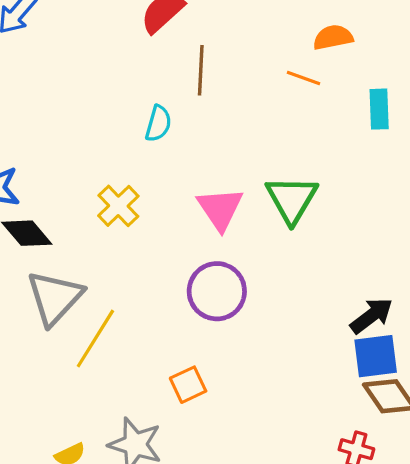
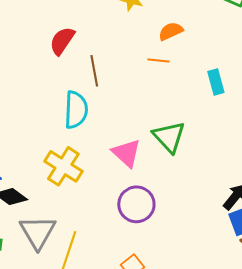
cyan rectangle: (379, 109) -> (216, 82), moved
cyan semicircle: (158, 124) -> (76, 110), size x1.6
yellow cross: (118, 206) -> (63, 166), size x1.4

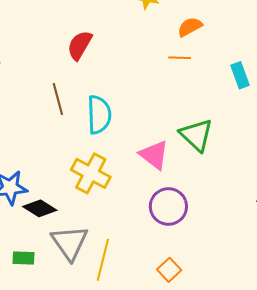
brown line: (94, 71) -> (58, 99), moved

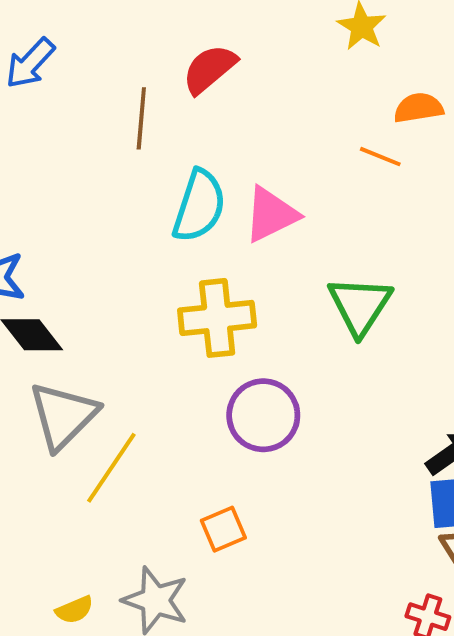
brown line: (58, 99) -> (141, 118), moved
pink triangle: (154, 155) -> (271, 215), moved, turned 36
yellow cross: (91, 173) -> (217, 318), moved, turned 36

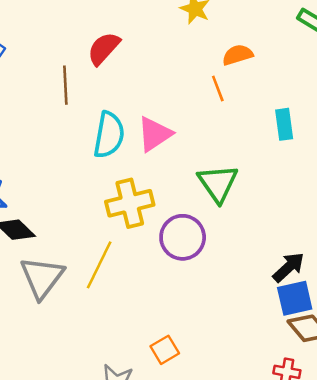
orange line: (380, 157) -> (218, 89), turned 55
purple circle: (263, 415) -> (183, 237), moved
yellow line: (111, 468) -> (99, 265), moved
orange square: (223, 529) -> (165, 350), moved

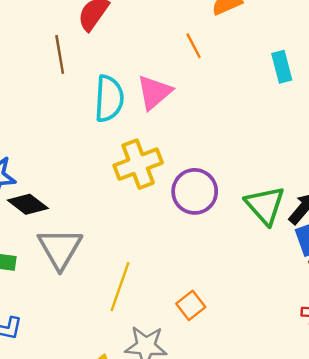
orange line: (218, 89) -> (194, 46), moved
green triangle: (218, 183) -> (265, 205), moved
yellow line: (99, 265) -> (120, 287), moved

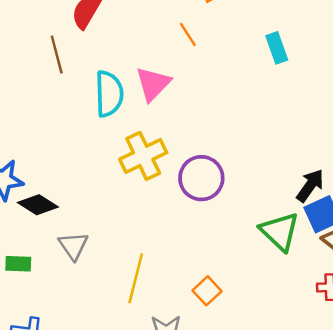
green triangle: (265, 205) -> (280, 231), moved
gray triangle: (60, 248) -> (73, 246), size x0.7

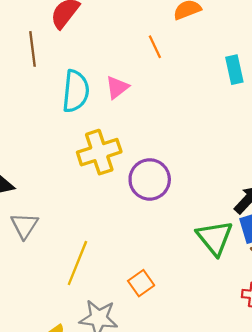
pink triangle: (153, 84) -> (117, 87), size x0.7

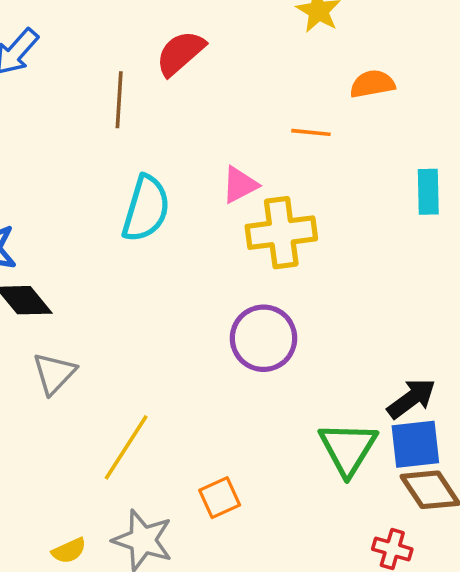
orange line: (155, 47) -> (311, 132), turned -70
cyan semicircle: (76, 91) -> (146, 209), moved
yellow cross: (99, 152) -> (281, 233), moved

